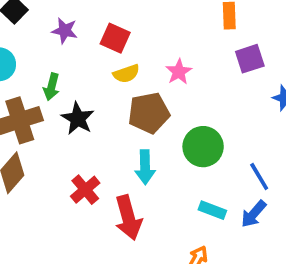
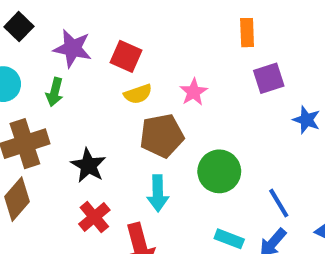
purple star: (65, 31) -> (73, 48), size x1.4
green arrow: (52, 87) -> (55, 92), moved
black star: (78, 119) -> (88, 165), moved

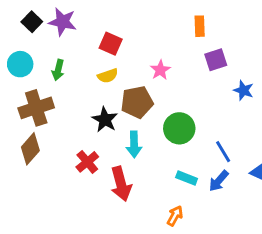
purple star: (73, 48) -> (62, 22), moved
yellow semicircle: (138, 94) -> (108, 76), moved
black star: (88, 165) -> (105, 120), moved

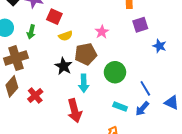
red square: (111, 44) -> (54, 17), moved
red cross: (87, 162) -> (35, 95), moved

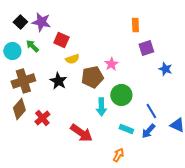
green arrow: (31, 32) -> (32, 46), moved, turned 120
pink star: (102, 32) -> (111, 64), moved
black star: (63, 66) -> (58, 81), moved
cyan arrow: (84, 83) -> (101, 107), moved
red arrow: (75, 111) -> (81, 133), turned -40

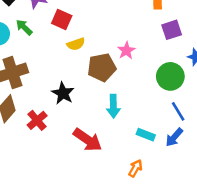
black star: (58, 81) -> (63, 93), moved
green circle: (121, 95) -> (170, 76), moved

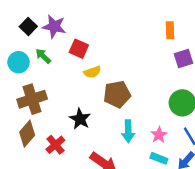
pink star: (126, 51) -> (159, 135), moved

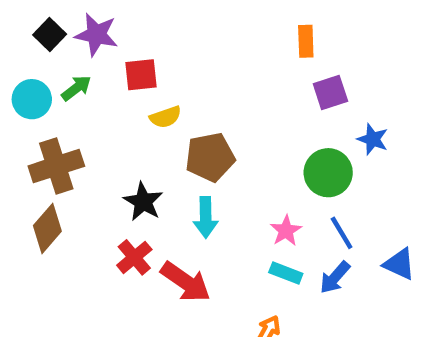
red square: (79, 49) -> (141, 75), turned -30
green arrow: (43, 56) -> (76, 88), turned 98
cyan arrow: (128, 131) -> (206, 217), moved
red cross: (55, 145) -> (134, 257), moved

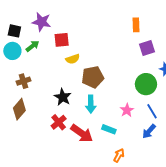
black square: (50, 35) -> (14, 31), moved, turned -32
brown cross: (56, 166) -> (23, 81), size x0.6
cyan rectangle: (286, 273) -> (109, 129), moved

